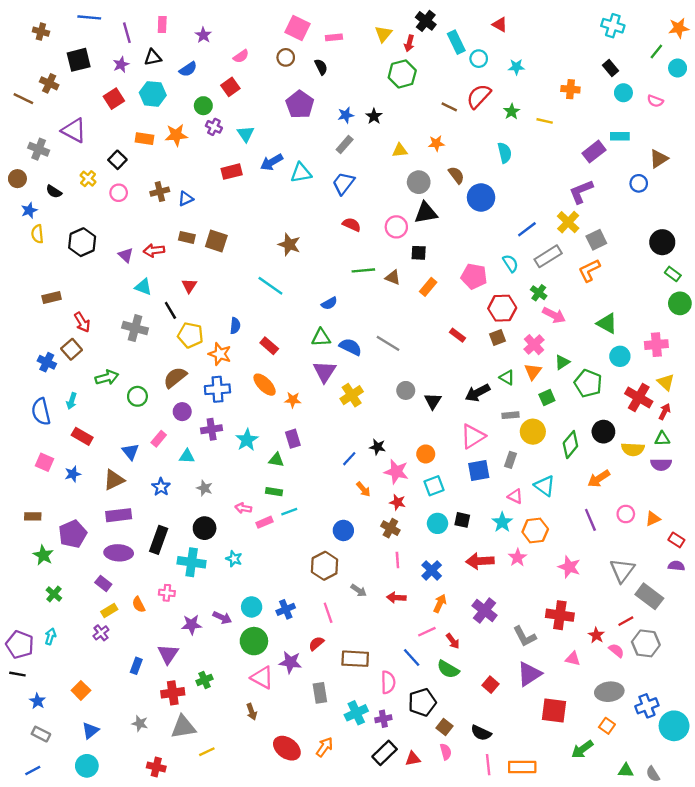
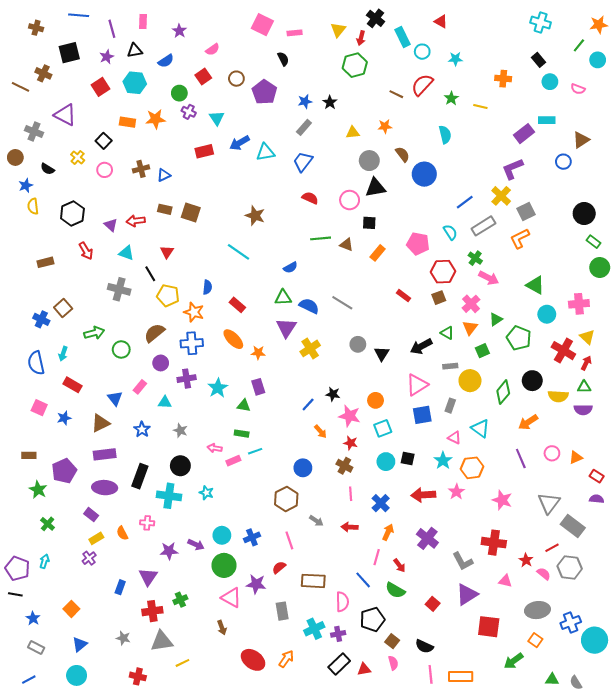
brown circle: (286, 57) -> (236, 79), moved
red arrow: (82, 322) -> (86, 251), moved
pink line: (427, 632) -> (377, 557), turned -49

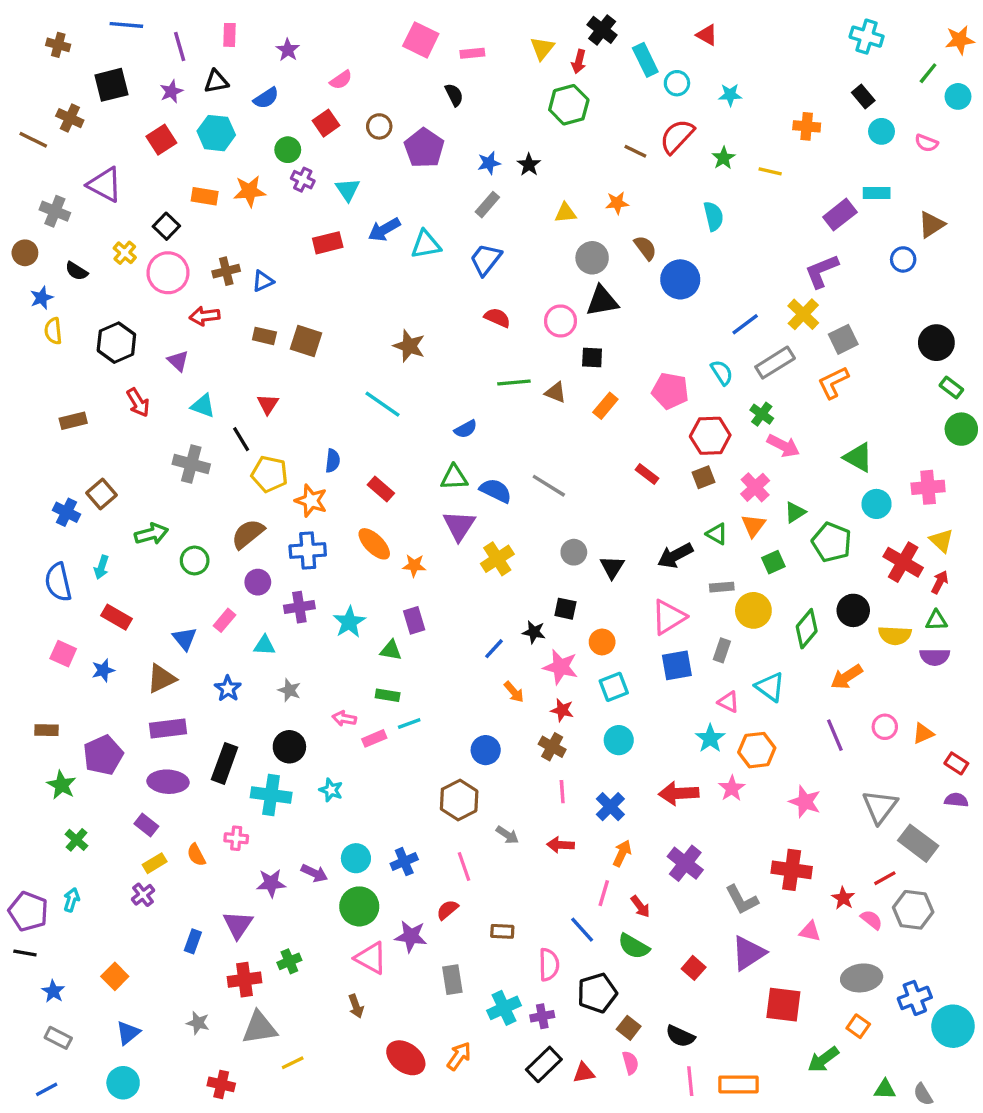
pink circle: (105, 170) -> (168, 273), size x1.6
red arrow: (136, 221) -> (205, 316), moved
black square: (408, 458) -> (565, 609), moved
brown rectangle: (313, 581) -> (502, 931), size x0.6

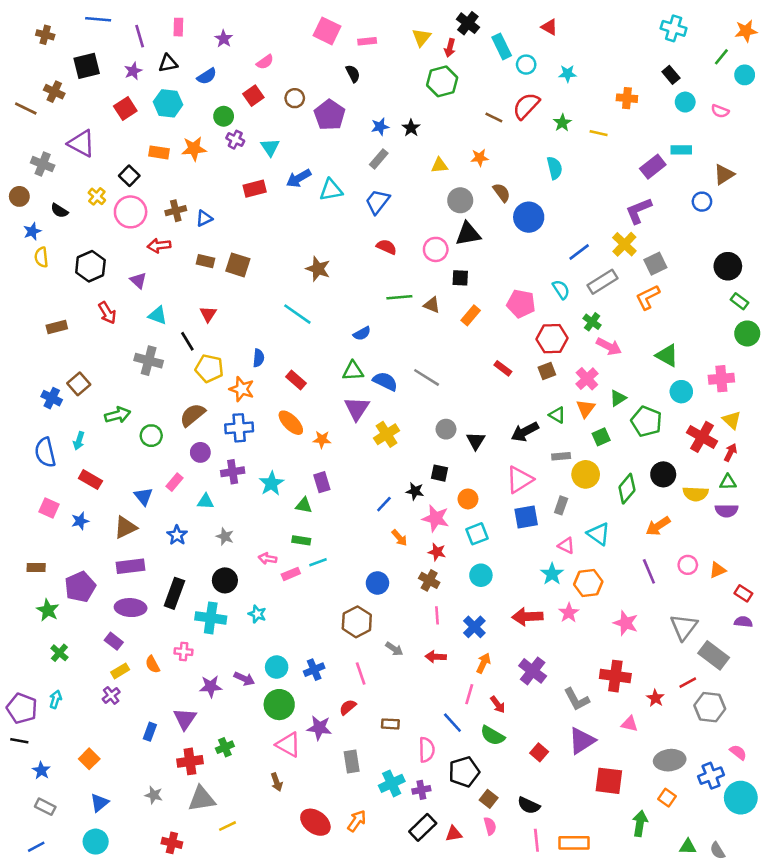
pink semicircle: (872, 920) -> (738, 752), moved
green arrow: (823, 1059) -> (640, 823), turned 135

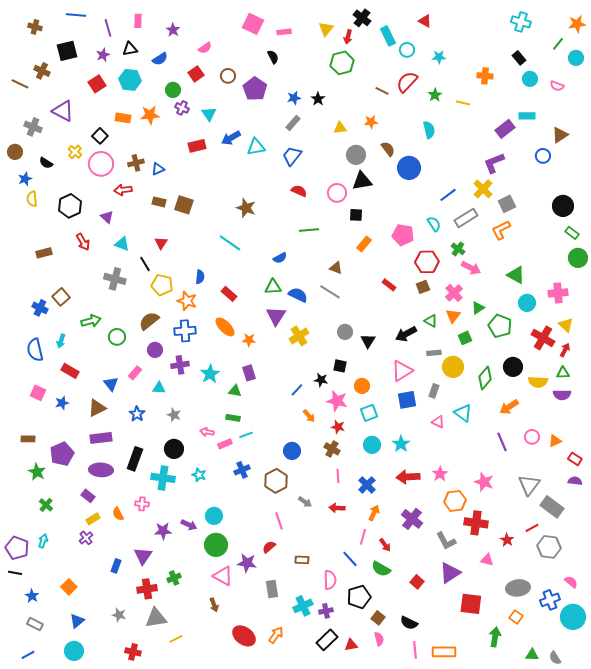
brown triangle: (432, 305) -> (336, 268), moved
cyan star: (552, 574) -> (401, 444), moved
orange hexagon: (588, 583) -> (455, 501), moved
blue cross: (314, 670) -> (242, 470), moved

